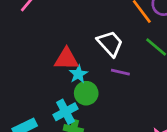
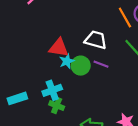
white trapezoid: (110, 43) -> (96, 40), turned -40
green circle: (86, 93) -> (81, 66), moved

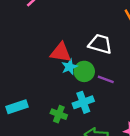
purple line: (101, 64) -> (106, 79), moved
cyan cross: (52, 90) -> (83, 102), moved

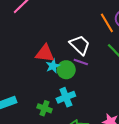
white trapezoid: (100, 44) -> (80, 45), turned 30
purple line: (106, 79) -> (81, 62), moved

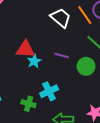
white trapezoid: (80, 45) -> (61, 18), moved
green circle: (66, 70) -> (86, 66), moved

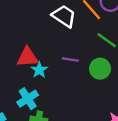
cyan cross: (49, 91) -> (28, 99), moved

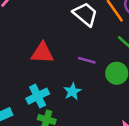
cyan star: (39, 70) -> (72, 91), moved

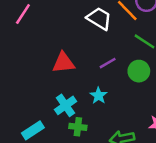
purple line: (87, 60) -> (108, 63), turned -36

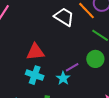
purple line: (108, 63) -> (72, 67), moved
cyan cross: (66, 105) -> (35, 75), moved, turned -36

